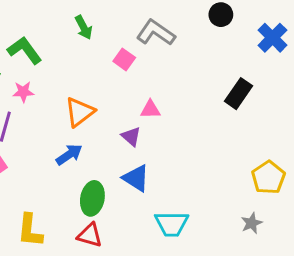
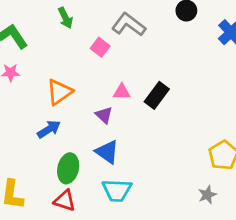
black rectangle: (239, 94) -> (157, 95), moved
cyan trapezoid: (172, 224) -> (117, 190), moved

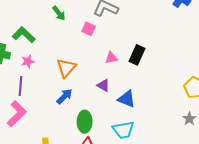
purple triangle: (104, 115) -> (103, 85), moved
blue triangle: (107, 152) -> (127, 99), moved

